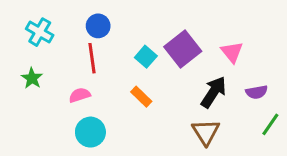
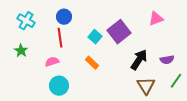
pink triangle: (232, 52) -> (156, 19), moved, turned 49
brown triangle: (206, 132) -> (146, 86), moved

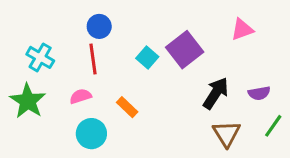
cyan cross: (26, 21) -> (40, 57), moved
green star: (21, 51) -> (28, 101), moved, size x1.6
orange rectangle: (92, 63) -> (127, 107), moved

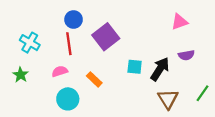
purple square: (185, 50) -> (106, 37), moved
cyan square: (147, 57) -> (135, 67), moved, turned -35
purple semicircle: (259, 93) -> (186, 55), moved
green star: (28, 101) -> (21, 75), size x0.6

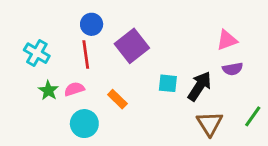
pink triangle: (179, 22) -> (227, 40), moved
green star: (21, 75) -> (48, 90), moved

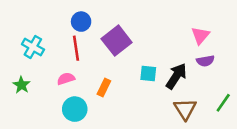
pink triangle: (227, 40) -> (200, 36), turned -30
green star: (48, 90) -> (21, 85), moved
orange rectangle: (117, 99) -> (104, 88), turned 72

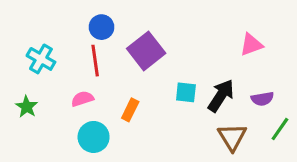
pink triangle: (200, 36) -> (251, 45), turned 30
purple semicircle: (205, 61) -> (262, 99), moved

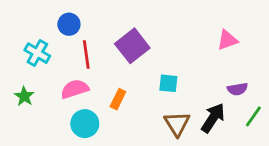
blue circle: (102, 27) -> (69, 24), moved
black arrow: (221, 96) -> (213, 118), moved
pink semicircle: (82, 99) -> (75, 89), size x1.4
brown triangle: (232, 137) -> (177, 124), moved

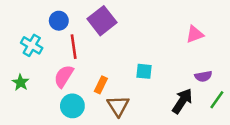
purple square: (132, 46) -> (102, 21), moved
pink semicircle: (75, 89) -> (64, 76), turned -40
brown triangle: (177, 124) -> (118, 106), moved

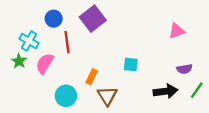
pink semicircle: (64, 76) -> (45, 63), moved
green star: (21, 82) -> (19, 61), moved
black arrow: (182, 101) -> (165, 91), turned 50

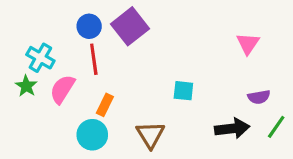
blue circle: (54, 19) -> (89, 26), moved
pink triangle: (177, 31) -> (248, 44), turned -36
orange rectangle: (92, 77) -> (105, 105), moved

